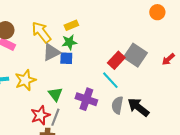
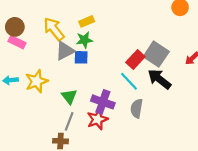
black arrow: (138, 107) -> (159, 79), moved
red star: (40, 115) -> (97, 119), moved

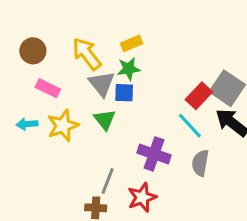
pink rectangle: (17, 42) -> (48, 88), moved
gray triangle: (65, 51) -> (102, 84), turned -42
green triangle: (69, 96) -> (105, 120), moved
red star: (97, 119) -> (142, 197), moved

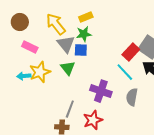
cyan arrow: (27, 124) -> (24, 76), moved

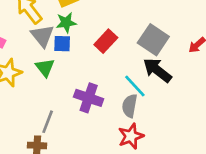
red rectangle: (131, 52) -> (106, 41), moved
cyan line: (125, 72) -> (135, 86), moved
red star: (93, 120) -> (131, 136), moved

